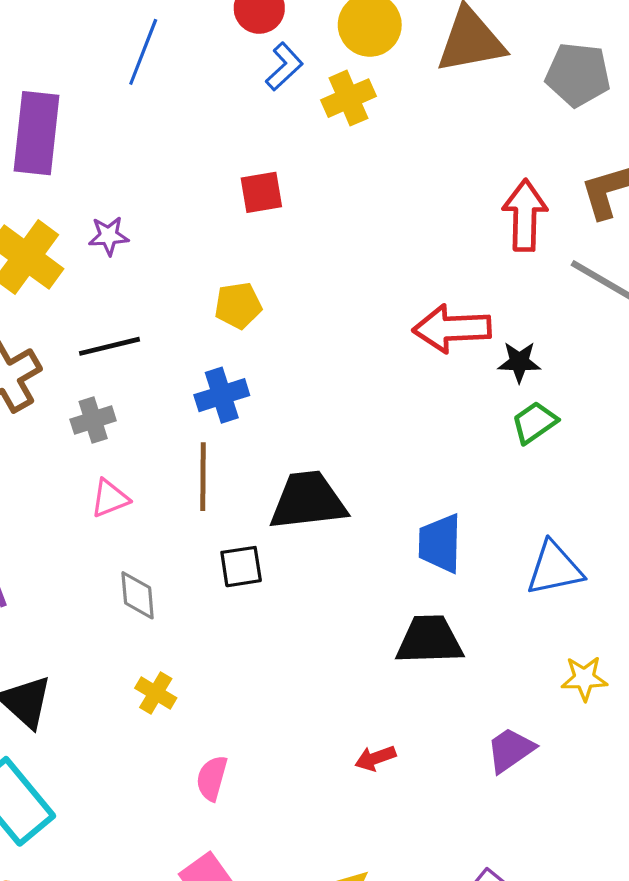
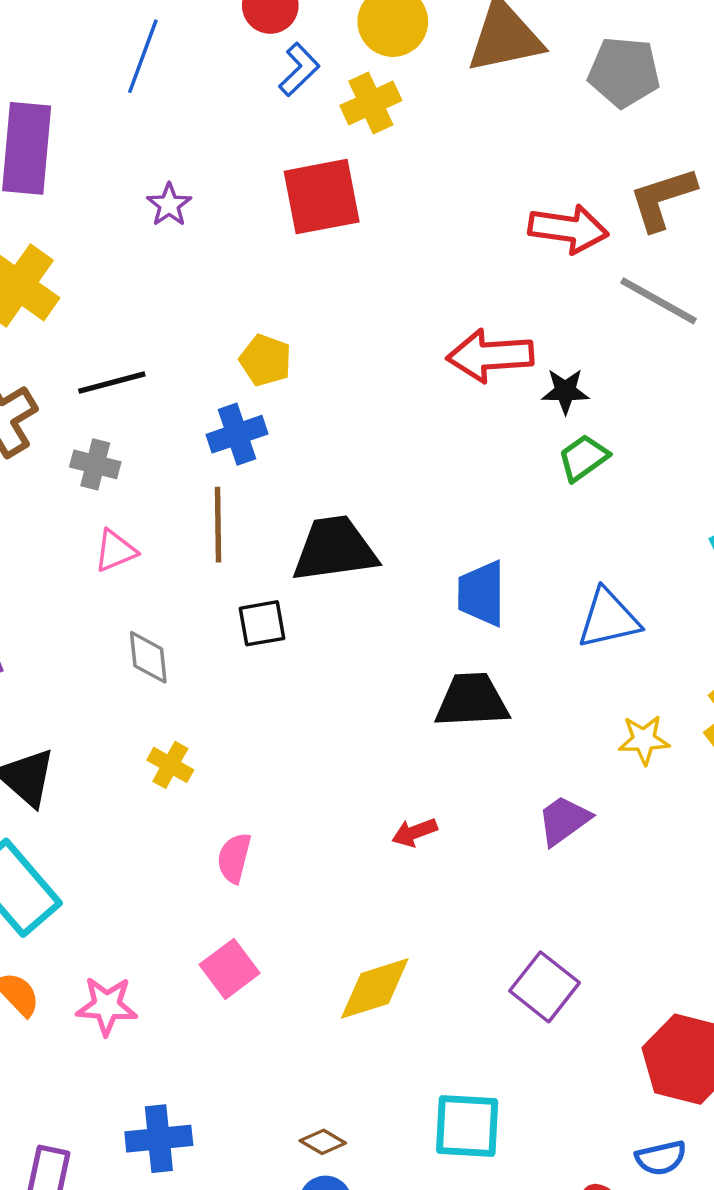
red square: (261, 192) -> (322, 197), moved, size x1.6
red arrow: (525, 215) -> (568, 229), turned 98
purple star: (109, 236) -> (169, 205), moved, turned -30
yellow pentagon: (238, 305) -> (265, 360), moved, turned 30
gray cross: (93, 420) -> (95, 464), turned 33

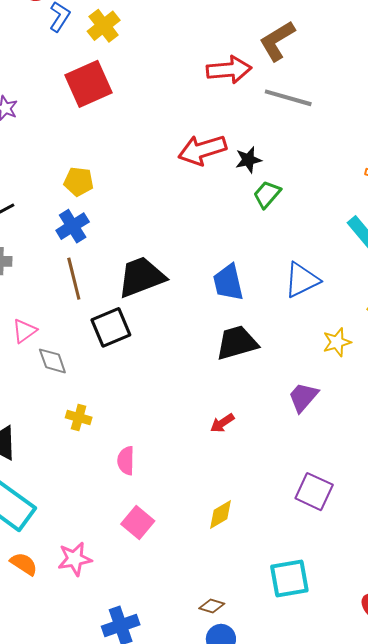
pink triangle: (115, 551) -> (24, 331), moved
black square: (262, 623) -> (111, 327), size x1.4
yellow diamond: (375, 988) -> (220, 515), size x0.7

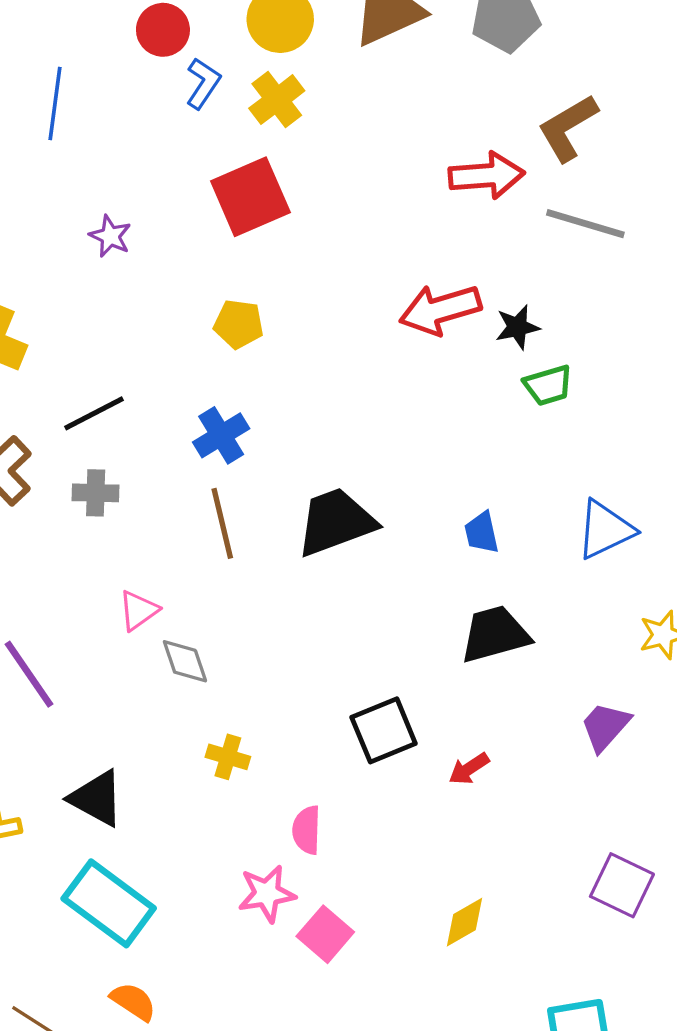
yellow pentagon: (79, 182) -> (239, 324), moved
green trapezoid: (267, 194) -> (548, 385), turned -148
blue trapezoid: (228, 282) -> (482, 533), size x0.7
black square: (111, 327) -> (384, 730), moved
pink star: (75, 559) -> (267, 894), moved

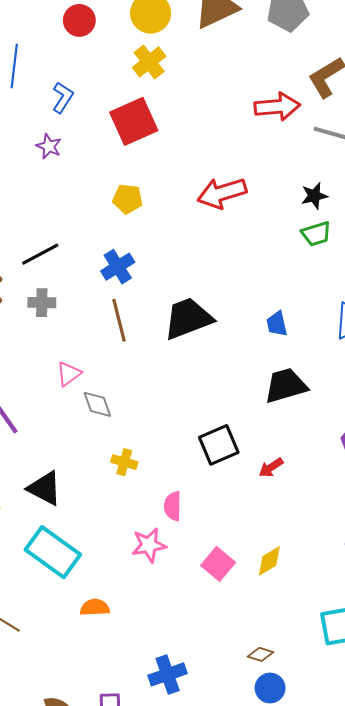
blue L-shape: (203, 83) -> (63, 98), moved
red arrow: (440, 310) -> (222, 193), moved
black star: (517, 327) -> (314, 196), moved
pink square: (325, 934) -> (218, 564), moved
orange semicircle: (133, 1002) -> (95, 607), moved, turned -36

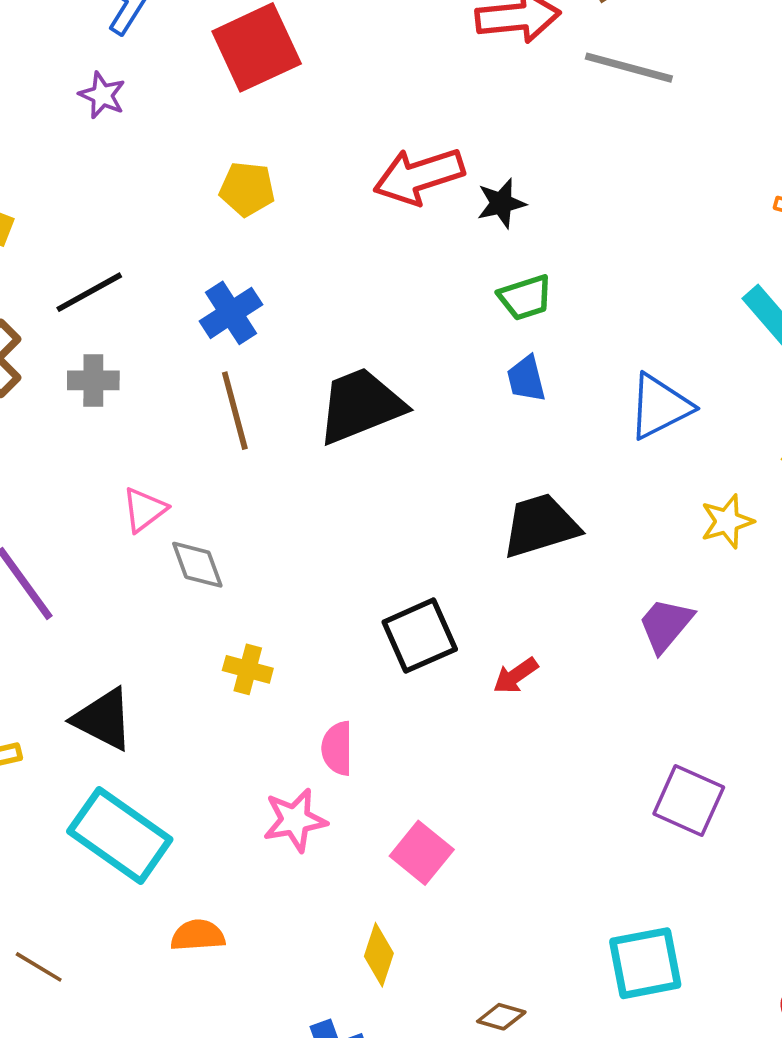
black star: (314, 196) -> (501, 203), moved
green trapezoid: (316, 234) -> (525, 297), moved
blue trapezoid: (277, 324) -> (526, 379), moved
yellow diamond: (269, 561) -> (379, 955), moved, turned -40

